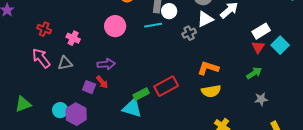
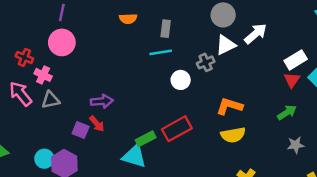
white circle: (169, 11) -> (181, 80), moved
pink circle: (115, 26) -> (62, 42), moved
pink cross: (73, 38) -> (43, 75), moved

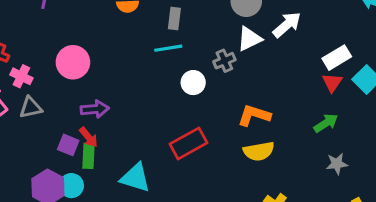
pink circle: (62, 42) -> (73, 62), moved
green rectangle: (146, 139) -> (89, 156), moved, turned -60
cyan circle: (44, 159) -> (71, 186), moved

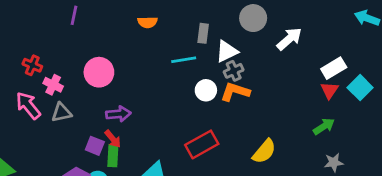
gray rectangle: (174, 19) -> (203, 33), moved
white triangle: (249, 39) -> (227, 51), moved
orange L-shape: (254, 115) -> (235, 92), moved
yellow semicircle: (259, 151) -> (264, 151), turned -40

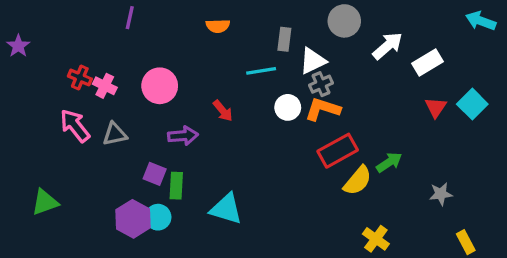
white rectangle: (334, 68) -> (427, 63), moved
pink cross: (53, 85) -> (105, 86), moved
green arrow: (324, 126) -> (389, 162), moved
red arrow: (113, 139) -> (223, 111), moved
red rectangle: (202, 144) -> (338, 151), moved

